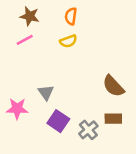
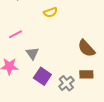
pink line: (25, 40) -> (15, 34), moved

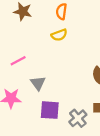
purple square: (42, 76) -> (50, 110), turned -30

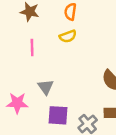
pink line: (18, 61) -> (32, 47), moved, turned -63

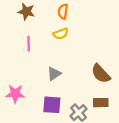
gray triangle: (46, 87) -> (54, 74), moved, turned 32

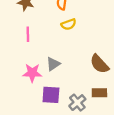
yellow semicircle: (61, 34) -> (69, 24), moved
pink star: (15, 94) -> (32, 73), moved

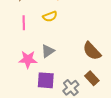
yellow semicircle: (69, 24) -> (50, 16), moved
brown rectangle: (99, 93) -> (92, 78), turned 48

